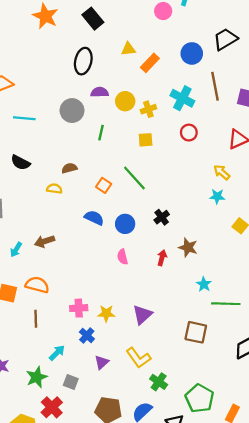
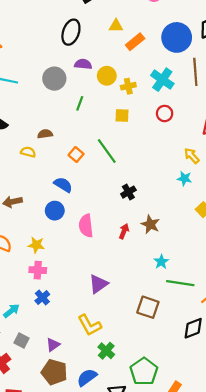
blue circle: (192, 53) -> (177, 37), size x1.4
blue circle: (125, 224) -> (55, 211), moved
pink semicircle: (122, 257) -> (86, 226), size x1.5
yellow star: (106, 313) -> (36, 245), moved
purple triangle: (102, 362) -> (53, 345), moved

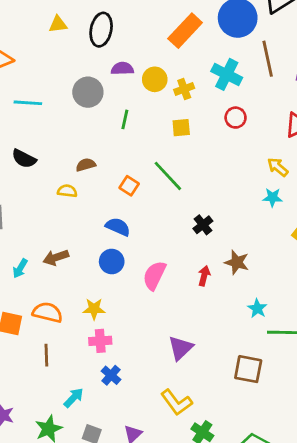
yellow triangle: (116, 26) -> (58, 24), moved
orange rectangle: (135, 42) -> (185, 31), size x1.4
pink semicircle: (86, 226) -> (154, 275), turned 40

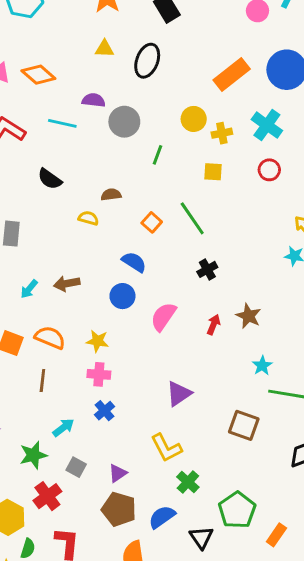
purple semicircle: (122, 69) -> (94, 100), moved
black cross: (203, 225) -> (207, 269), moved

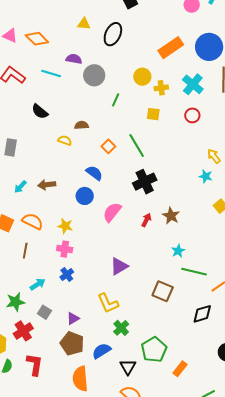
black cross: (207, 269) -> (145, 182), size x1.6

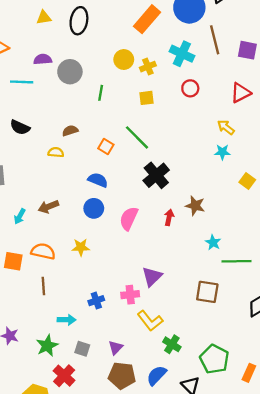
pink cross: (65, 249) -> (130, 295), moved
blue cross: (67, 274) -> (96, 301), turned 32
cyan arrow: (38, 284) -> (67, 320), turned 49

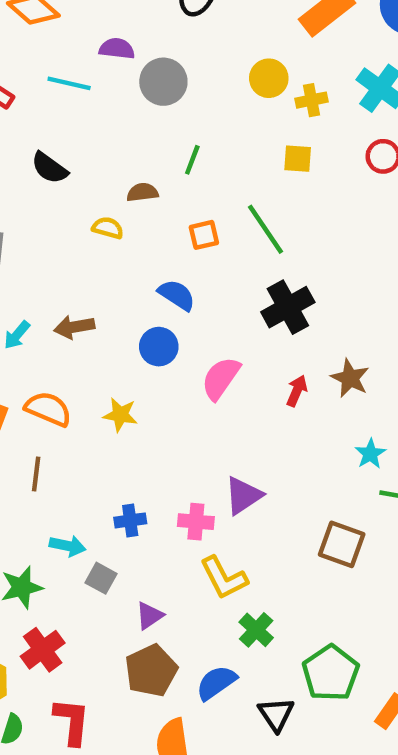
green line: (101, 93) -> (192, 160), moved
orange square: (106, 146) -> (204, 235), turned 35
gray square: (82, 349) -> (101, 578), moved
brown pentagon: (122, 376) -> (151, 671), turned 30

